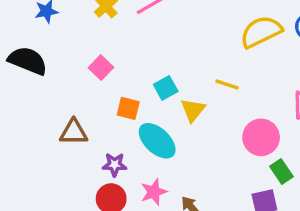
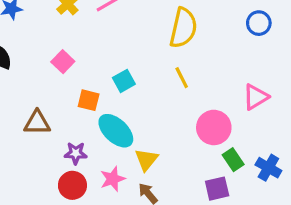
yellow semicircle: (261, 32) -> (183, 28), moved, turned 129
yellow line: (227, 85) -> (182, 78), turned 45
yellow triangle: (193, 110) -> (146, 160), moved

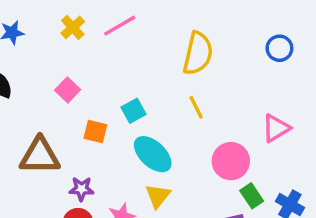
brown triangle: (37, 123) -> (40, 156), size x1.4
cyan ellipse: (116, 131) -> (153, 154), moved

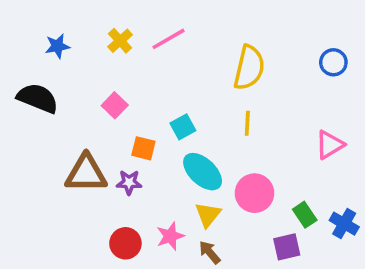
yellow line: (196, 107) -> (247, 123), turned 30
pink circle: (231, 161) -> (255, 193), moved
purple star: (81, 189) -> (129, 182), moved

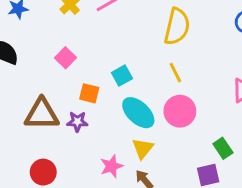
yellow line: (247, 123) -> (175, 73), turned -30
pink circle: (255, 193) -> (180, 111), moved
red circle: (125, 243) -> (43, 172), moved

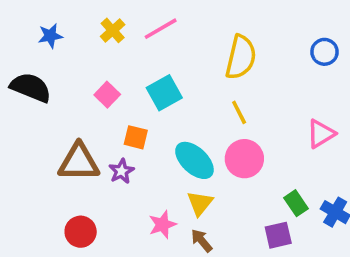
cyan square: (122, 76) -> (164, 93), moved, size x1.4
purple star: (77, 122) -> (121, 171), turned -30

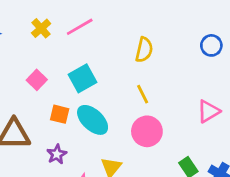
yellow semicircle: (241, 57) -> (144, 50), size x0.7
cyan ellipse: (194, 160) -> (93, 120), moved
purple star: (121, 171) -> (57, 154), moved

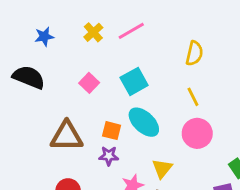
orange square: (60, 114) -> (112, 131), moved
purple star: (57, 154) -> (109, 156), turned 30

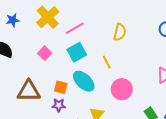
pink line: (131, 31) -> (75, 28), moved
yellow cross: (93, 32) -> (48, 17), size x1.6
yellow line: (193, 97) -> (107, 62), moved

